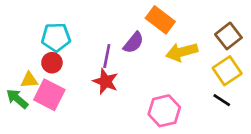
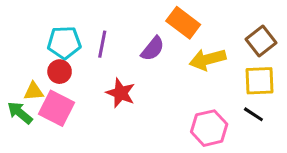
purple line: (107, 56) -> (102, 44), moved
yellow square: (227, 71) -> (260, 81), turned 32
pink hexagon: (164, 111) -> (209, 128), moved

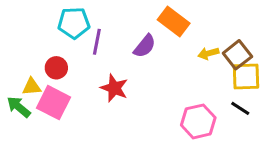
brown square: (261, 41) -> (237, 55), moved
cyan pentagon: (64, 43) -> (74, 23), moved
yellow arrow: (208, 59) -> (208, 53), moved, size x0.6

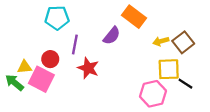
purple line: (97, 42) -> (75, 45), moved
red circle: (56, 68) -> (50, 59), moved
yellow square: (246, 77) -> (169, 69), moved

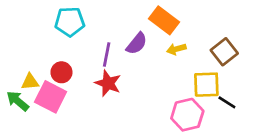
yellow arrow: (161, 41) -> (176, 49), moved
purple line: (75, 45) -> (107, 55), moved

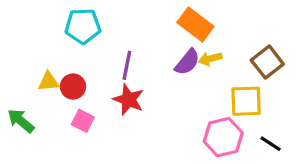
purple semicircle: (137, 44) -> (187, 62), moved
yellow triangle: (30, 82) -> (49, 82), moved
pink square: (51, 97) -> (83, 121), moved, size x0.6
black line: (227, 102) -> (271, 144), moved

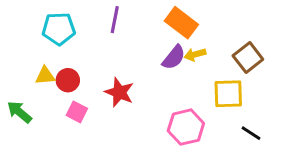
cyan pentagon: (83, 26) -> (59, 29), moved
purple line: (127, 65) -> (115, 20), moved
pink hexagon: (223, 137) -> (186, 127), moved

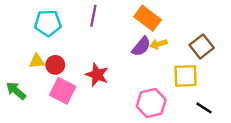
pink square: (77, 112) -> (63, 91), size x1.5

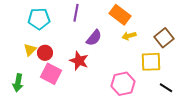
purple semicircle: (141, 46) -> (94, 38), moved
yellow triangle: (37, 61) -> (30, 50), turned -40
green arrow: (16, 91) -> (18, 83), moved, turned -120

